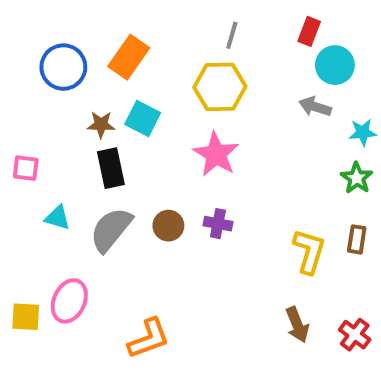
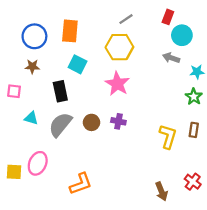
gray line: (232, 35) -> (126, 19), turned 40
orange rectangle: (129, 57) -> (70, 31), turned -30
brown star: (101, 125) -> (32, 66), moved
brown arrow: (297, 325) -> (161, 191), moved

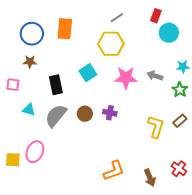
gray arrow: (171, 58) -> (155, 76), moved
cyan square: (78, 64) -> (88, 73), moved, turned 30
pink star: (117, 84) -> (126, 78), moved, turned -30
brown rectangle: (194, 130) -> (180, 121), turned 40
orange L-shape: (81, 184) -> (114, 171), moved

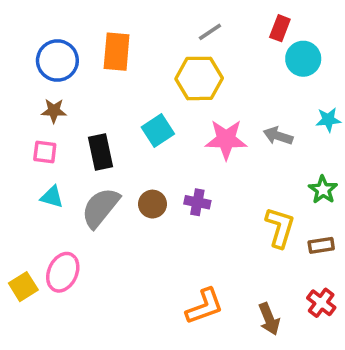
pink square: (13, 85) -> (45, 152), moved
green star: (180, 90) -> (323, 190), moved
brown rectangle: (180, 121) -> (321, 245), moved, turned 32
yellow square: (13, 160) -> (23, 287), turned -35

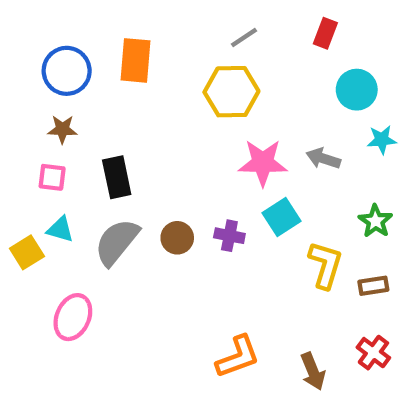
cyan circle: (303, 59) -> (357, 90), moved
cyan square: (158, 130) -> (282, 217), moved
yellow square: (23, 287) -> (27, 252), moved

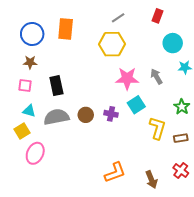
gray arrow: (323, 158) -> (156, 76), turned 42
gray semicircle: (117, 242) -> (56, 117), turned 40
yellow square: (27, 252) -> (22, 131), moved

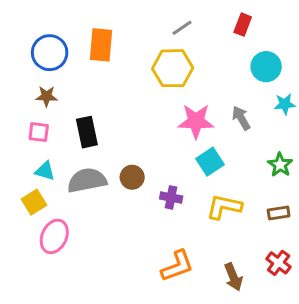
purple cross: (111, 114) -> (171, 197), moved
yellow L-shape: (158, 128) -> (224, 207), moved, turned -95

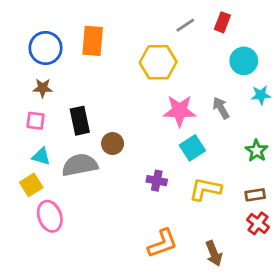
gray line: (182, 28) -> (185, 25), moved
brown circle: (132, 177) -> (113, 144), moved
pink ellipse: (54, 236) -> (50, 216), turned -44
red cross: (279, 263) -> (258, 223), moved

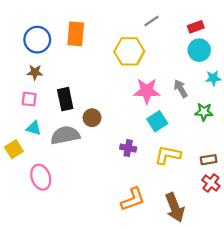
red rectangle: (222, 22) -> (196, 27), moved, turned 49
green star: (257, 151) -> (204, 112), moved, turned -30
yellow square: (31, 185) -> (14, 149), moved
brown arrow: (214, 253) -> (175, 207), size x1.4

